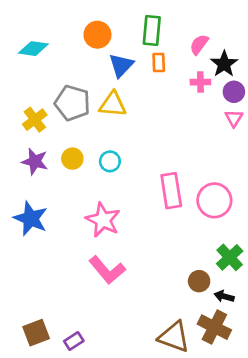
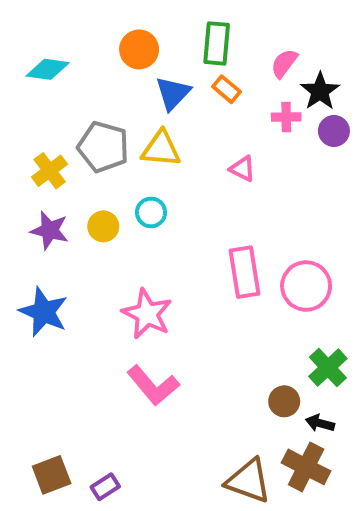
orange rectangle: (159, 63) -> (227, 89), turned -48
pink triangle: (234, 118) -> (242, 169), moved, turned -36
cyan circle: (110, 161) -> (151, 212), moved

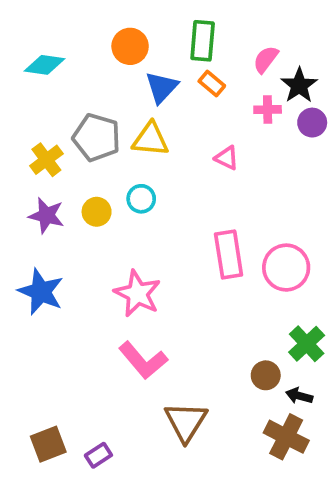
brown triangle: (248, 481) -> (186, 422), moved, turned 42

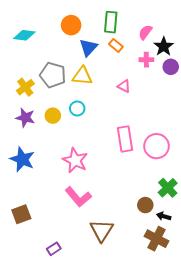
brown square: (48, 444) -> (21, 214), moved

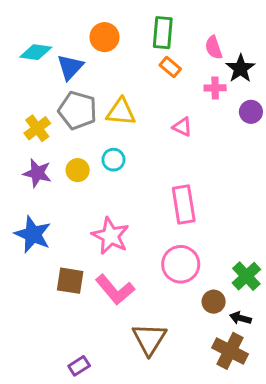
pink semicircle: (145, 32) -> (214, 48), turned -56
blue triangle: (88, 47) -> (70, 67), moved
purple circle: (171, 67) -> (251, 112), moved
pink circle: (156, 146) -> (181, 264), moved
brown square: (21, 214) -> (70, 281), moved, turned 30

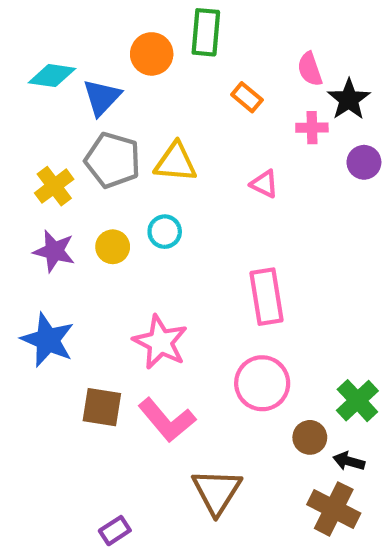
green rectangle: (163, 33) -> (206, 32), moved

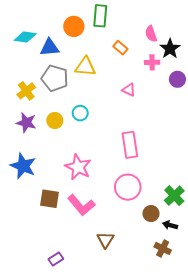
blue triangle: (102, 97) -> (50, 48), turned 42
yellow triangle: (175, 162) -> (85, 67), moved
brown triangle: (217, 492) -> (106, 240), size x0.7
brown cross: (334, 509) -> (163, 248), size x0.7

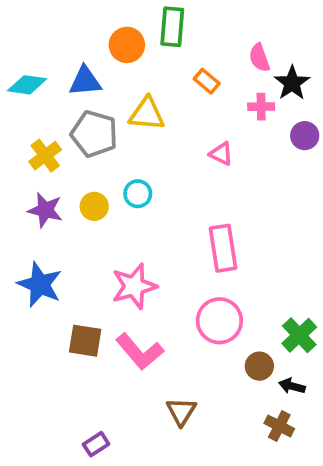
cyan diamond: (25, 37) -> (27, 85), moved
pink star: (78, 167) -> (134, 286), turned 30

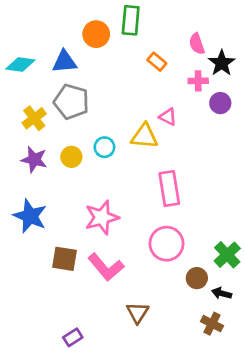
yellow triangle: (147, 114) -> (144, 136), moved
purple circle: (305, 136) -> (220, 103), moved

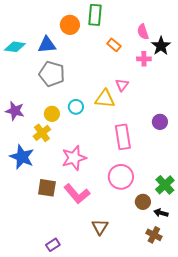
purple circle: (220, 103) -> (160, 122), moved
pink triangle: (168, 117) -> (122, 85), turned 40
yellow cross: (34, 118) -> (42, 133), moved
purple star: (34, 160) -> (15, 111), moved

